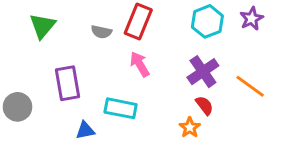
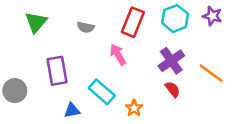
purple star: (252, 19) -> (212, 16), turned -30
red rectangle: (138, 21) -> (133, 22), moved
cyan rectangle: (121, 108) -> (102, 92), turned 30
orange star: (190, 127) -> (134, 108), moved

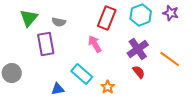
gray semicircle: (86, 27) -> (59, 22), moved
purple rectangle: (57, 71) -> (46, 44), moved

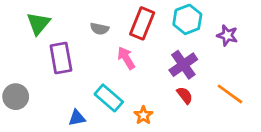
purple star: (171, 13) -> (227, 35), moved
gray semicircle: (59, 22) -> (100, 29), moved
orange line: (170, 59) -> (230, 94), moved

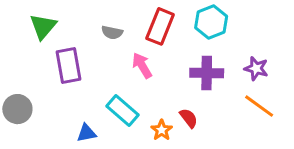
purple star: (227, 35) -> (256, 68), moved
purple cross: (183, 65) -> (207, 73), turned 36
red semicircle: (185, 95) -> (189, 118), moved

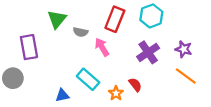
green triangle: (43, 26) -> (57, 19), moved
gray semicircle: (112, 32) -> (81, 32), moved
purple rectangle: (69, 65) -> (29, 47), moved
purple cross: (207, 73) -> (148, 52), turned -35

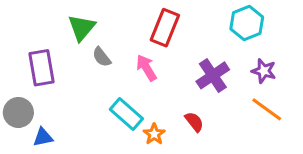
cyan hexagon: (151, 16) -> (247, 23), moved
gray semicircle: (81, 32) -> (102, 57), moved, turned 40
orange star: (116, 93) -> (154, 134), moved
blue triangle: (62, 95) -> (43, 137), moved

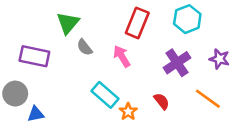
cyan hexagon: (247, 23) -> (187, 19), moved
purple rectangle: (42, 68) -> (34, 56), turned -68
orange line: (267, 109) -> (208, 99), moved

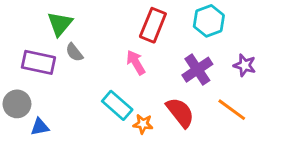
green triangle: (68, 23) -> (60, 24), moved
gray semicircle: (85, 47) -> (74, 52), moved
red semicircle: (162, 101) -> (180, 113), size x1.6
orange star: (128, 112) -> (143, 124), turned -30

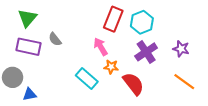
cyan hexagon: (209, 21) -> (142, 22), moved
green triangle: (60, 24) -> (27, 18), moved
orange line: (232, 110) -> (184, 82), moved
orange star: (143, 124) -> (111, 67), moved

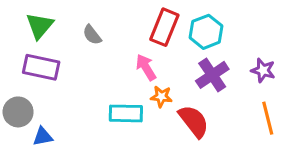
gray semicircle: (55, 39) -> (92, 35), moved
cyan rectangle: (87, 78) -> (126, 113), turned -40
orange line: (184, 82) -> (268, 118), turned 40

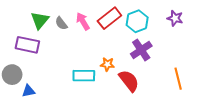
green triangle: (40, 26) -> (40, 20), moved
red rectangle: (164, 27) -> (109, 18), turned 30
pink arrow: (146, 67) -> (83, 21), moved
purple star: (263, 70) -> (175, 18), moved

